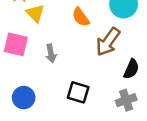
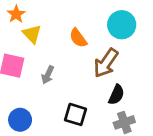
gray arrow: (51, 53) -> (48, 75), turned 36
black semicircle: (131, 69) -> (116, 95), moved

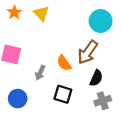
yellow triangle: (32, 34) -> (41, 13), moved
orange semicircle: (78, 38) -> (64, 63), moved
gray arrow: (48, 75) -> (40, 73), moved

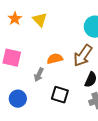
orange semicircle: (64, 63) -> (55, 59), moved, turned 112

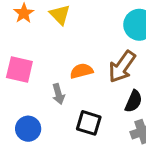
gray arrow: (39, 75) -> (58, 94), turned -40

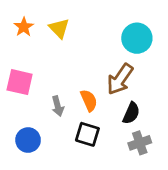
orange semicircle: (82, 71) -> (89, 100), moved, turned 80

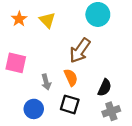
cyan circle: (137, 38) -> (98, 14), moved
brown arrow: (120, 79) -> (80, 50), moved
blue circle: (28, 140) -> (34, 109), moved

